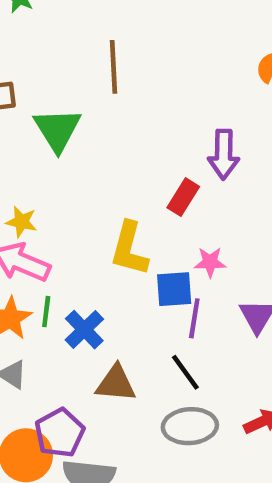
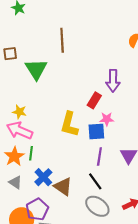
pink star: (210, 262) -> (107, 119), moved
blue square: (174, 289) -> (96, 132), moved
blue cross: (84, 330) -> (43, 177), moved
brown triangle: (116, 383) -> (63, 187), turned 30
gray ellipse: (190, 426) -> (97, 206), turned 40

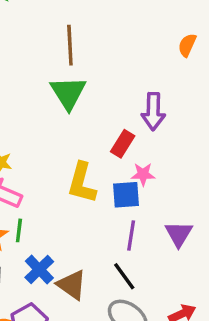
green triangle: (36, 69) -> (68, 93), moved

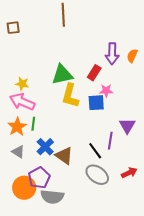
orange semicircle: (187, 45) -> (132, 56), moved
green triangle: (68, 93) -> (62, 75), moved, turned 50
purple line: (131, 236) -> (110, 141), moved

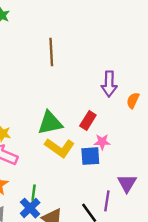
purple arrow: (112, 54) -> (109, 84), moved
yellow L-shape: (70, 96) -> (60, 148), turned -70
green line: (33, 124) -> (34, 193), moved

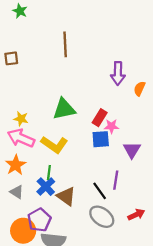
red rectangle: (88, 121) -> (100, 118), moved
yellow L-shape: (60, 148) -> (54, 145), moved
purple triangle: (127, 183) -> (132, 150), moved

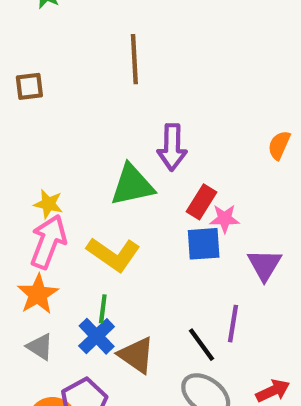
purple arrow: (118, 73) -> (172, 147), moved
pink arrow: (21, 138) -> (48, 242), turned 88

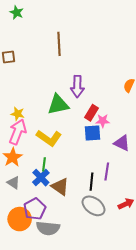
purple triangle: (264, 265) -> (122, 143), turned -36
black line: (202, 345) -> (91, 182), turned 42

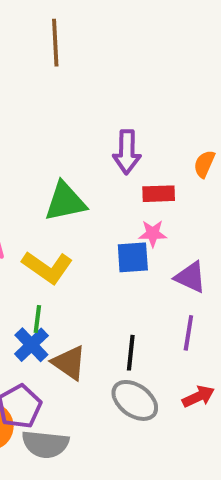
brown line: (59, 44) -> (55, 43), moved
purple arrow: (77, 86) -> (127, 152), moved
red rectangle: (91, 113) -> (159, 194), moved, turned 56
purple line: (107, 171) -> (188, 333), moved

